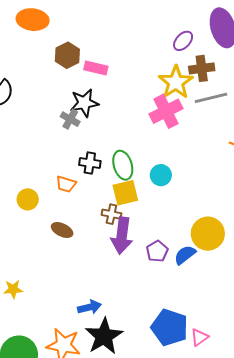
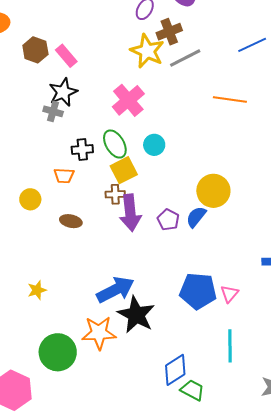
pink rectangle: (96, 68) -> (66, 56), turned 50
pink cross: (166, 111) -> (128, 100), moved
blue arrow: (89, 307) -> (115, 290), size x1.6

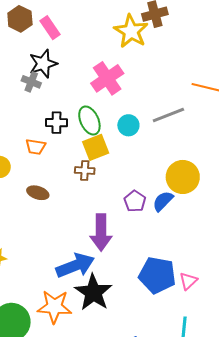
gray line: (185, 58) -> (168, 115), moved
purple arrow: (130, 213) -> (101, 232), moved

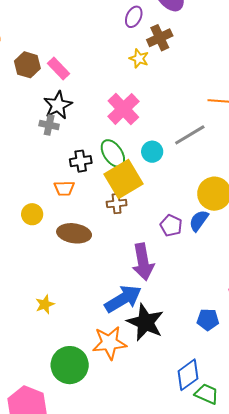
yellow star: (131, 31) -> (139, 59), size x0.6
yellow square: (96, 147) -> (123, 179), size x1.4
brown ellipse: (38, 193) -> (74, 233), size x1.5
blue pentagon: (157, 275) -> (208, 320), moved, size x0.6

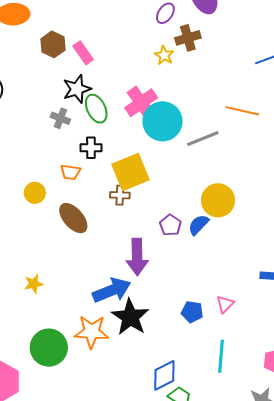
gray cross: (49, 125) -> (60, 118), moved
cyan circle: (152, 152) -> (162, 121), moved, size x1.8
green ellipse: (113, 153) -> (96, 109), moved
brown ellipse: (74, 233) -> (73, 218), turned 32
blue pentagon: (208, 320) -> (192, 312), moved

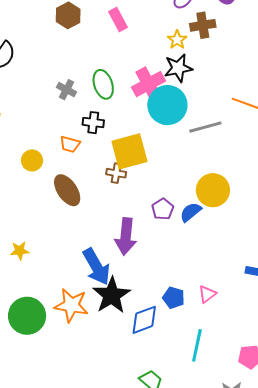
pink rectangle: (83, 53) -> (118, 20), moved
black star: (77, 89) -> (178, 68), moved
blue arrow: (112, 290) -> (96, 267), turned 75
blue diamond: (164, 375) -> (144, 320), moved

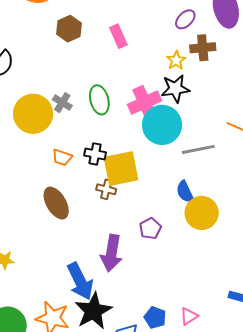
black cross: (93, 123) -> (95, 154), moved
yellow circle: (32, 160) -> (33, 114), moved, size x1.8
blue semicircle: (191, 212) -> (185, 192), moved, turned -80

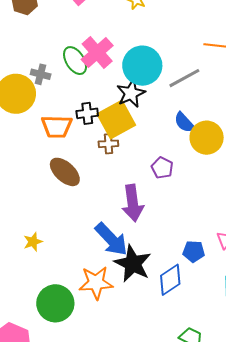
black star: (175, 89) -> (131, 93), moved
pink cross: (145, 103) -> (97, 52), moved
orange trapezoid: (62, 157) -> (57, 127), size x1.5

